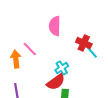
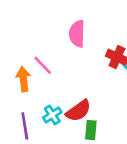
cyan cross: (62, 68) -> (52, 115), moved

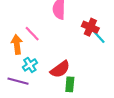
cyan cross: (52, 115) -> (30, 65), moved
purple line: (25, 126) -> (18, 81), turned -66

